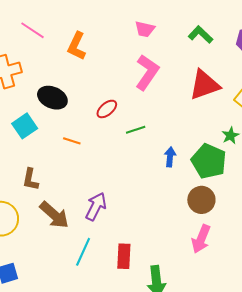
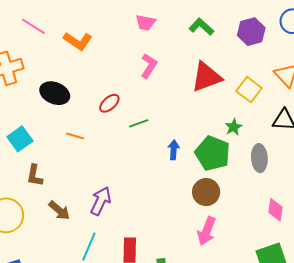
orange L-shape: (77, 46) -> (78, 41), turned -80
pink L-shape: (147, 72) -> (149, 66), size x0.7
cyan square: (25, 126) -> (20, 139), moved
brown arrow: (54, 215) -> (59, 210), size x0.7

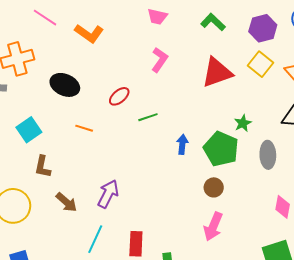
yellow square: (249, 90) -> (260, 64), moved
brown circle: (206, 192) -> (214, 187), size x0.7

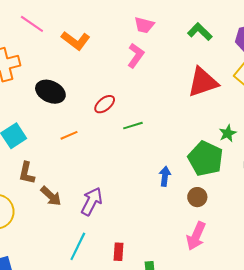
pink L-shape: (160, 60) -> (136, 56), moved
orange line: (84, 128) -> (69, 135), turned -42
blue arrow: (182, 144) -> (165, 176), moved
brown arrow: (66, 202) -> (51, 196), moved
red rectangle: (136, 244) -> (119, 252), size x0.7

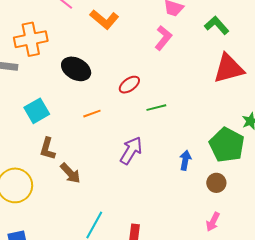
green L-shape: (200, 32) -> (217, 25), moved
purple arrow: (92, 201) -> (131, 150), moved
pink arrow: (196, 236) -> (213, 222), size x0.7

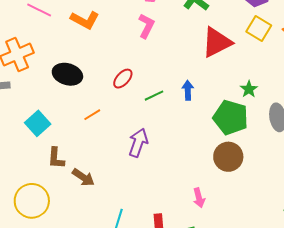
blue arrow: (185, 160) -> (188, 90), moved
brown circle: (216, 183) -> (228, 157), size x1.5
pink arrow: (213, 222) -> (199, 198), moved, turned -30

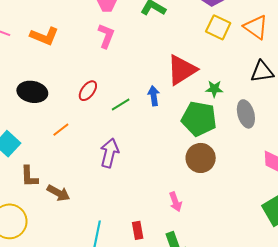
red triangle: (217, 42) -> (182, 70), moved
green star: (249, 89) -> (214, 89), turned -30

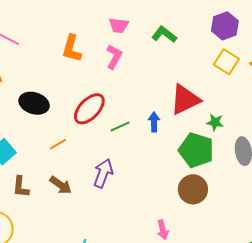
orange L-shape: (44, 36) -> (72, 48), moved, turned 76
red ellipse: (88, 91) -> (89, 109), size x1.6
brown arrow: (58, 193) -> (61, 185), moved

